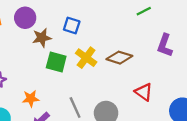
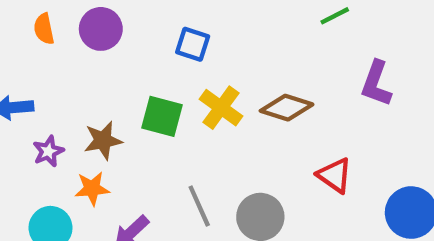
brown star: (42, 38) -> (103, 140), moved
orange star: (31, 99) -> (92, 188), moved

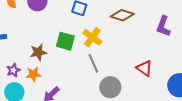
brown diamond: (287, 108) -> (122, 15), moved
purple star: (48, 151) -> (13, 70), moved
gray line: (199, 206) -> (93, 63), moved

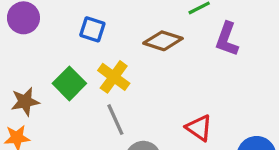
purple L-shape: (163, 26) -> (227, 39), moved
green square: (65, 41) -> (69, 83), turned 30

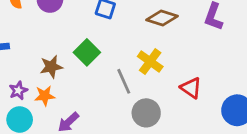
yellow cross: (114, 77) -> (150, 61), moved

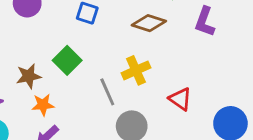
yellow cross: (150, 61) -> (136, 70), turned 30
orange star: (45, 96) -> (43, 105), moved

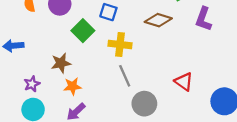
green square: (67, 60) -> (83, 31), moved
yellow cross: (136, 70) -> (120, 45), moved, turned 30

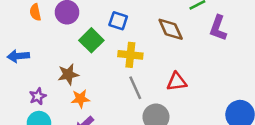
brown diamond: (158, 20) -> (171, 29), turned 48
red triangle: (184, 82) -> (177, 82), moved, turned -42

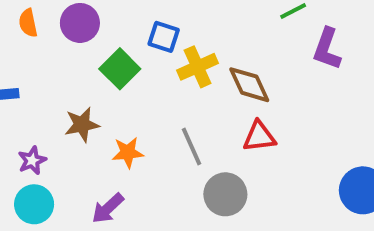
brown diamond: (171, 29) -> (249, 85), moved
yellow cross: (130, 55) -> (197, 67), moved, turned -30
orange star: (80, 99) -> (128, 152), moved

